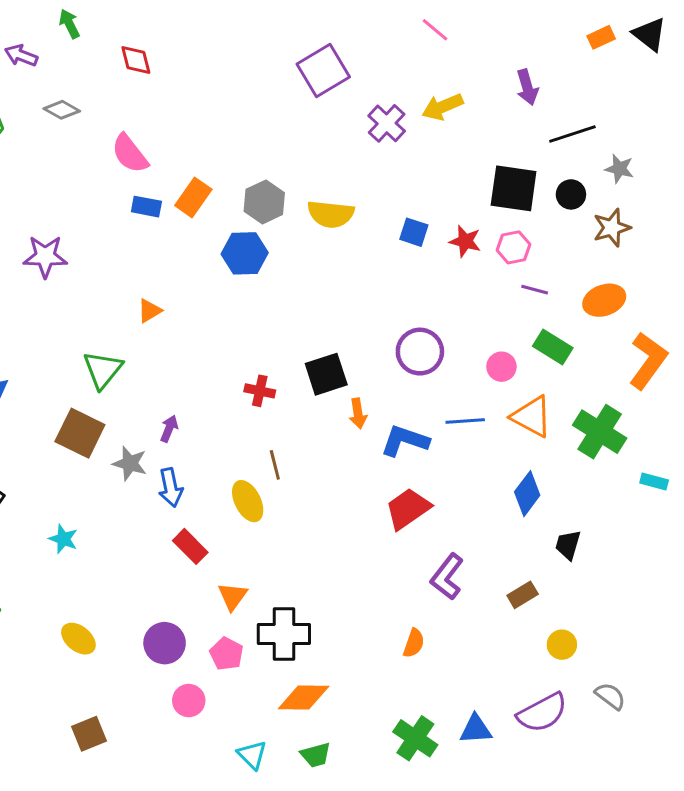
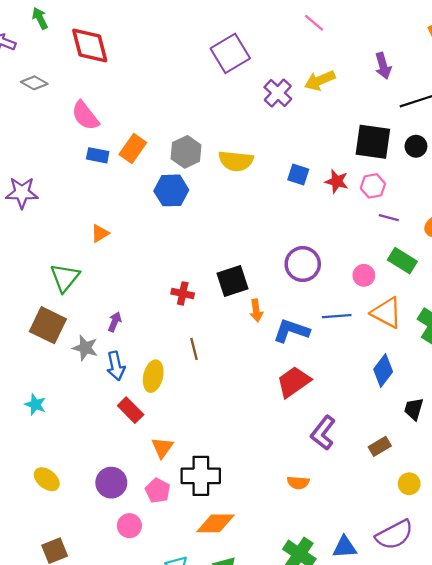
red diamond: (136, 60) -> (90, 45), size x1.6
yellow ellipse: (248, 501) -> (153, 376), moved, turned 40
orange semicircle: (414, 643) -> (298, 483), turned 75

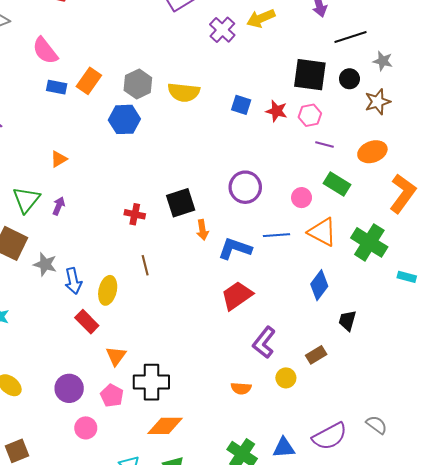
purple arrow: (115, 322) -> (59, 206), moved
yellow circle: (409, 484) -> (286, 378), moved

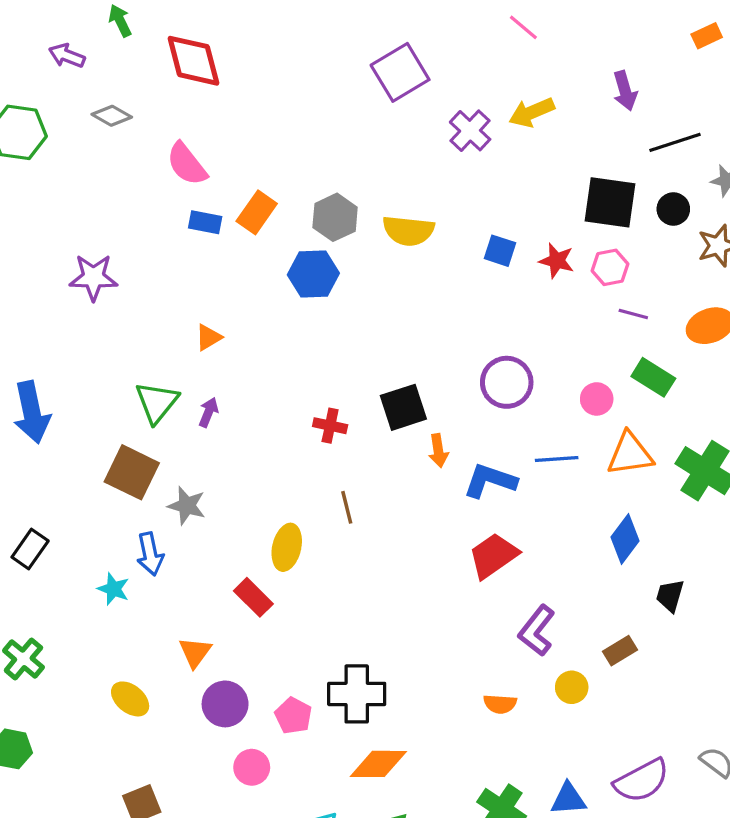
orange triangle: (322, 232) -> (630, 454), turned -36
blue arrow: (73, 281) -> (150, 554), moved
orange triangle: (116, 356) -> (195, 652), moved

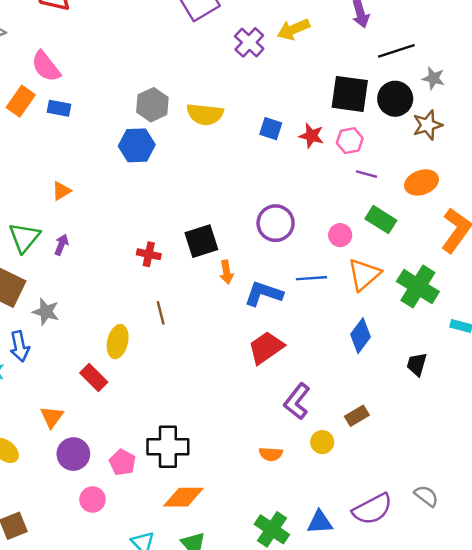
black circle: (673, 209) -> (395, 99), size x1.5
orange rectangle: (257, 212) -> (21, 101), moved
orange triangle: (630, 454) -> (364, 275), turned -33
black trapezoid: (670, 596) -> (417, 364), moved

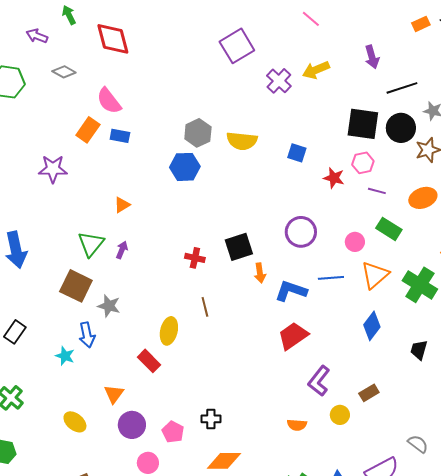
red star: (311, 136) -> (334, 178), moved
black cross: (168, 447) -> (211, 419), size x0.6
gray semicircle: (426, 496) -> (418, 444), moved

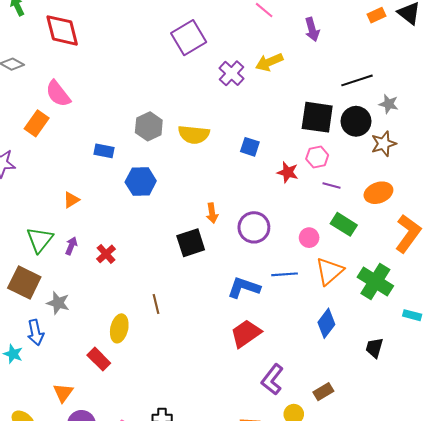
purple arrow: (372, 57) -> (312, 29), moved
blue rectangle: (120, 136) -> (104, 151), moved
blue hexagon: (185, 167) -> (141, 181), moved
red cross: (195, 258) -> (106, 254), moved, turned 36
orange arrow: (260, 273) -> (212, 213), moved

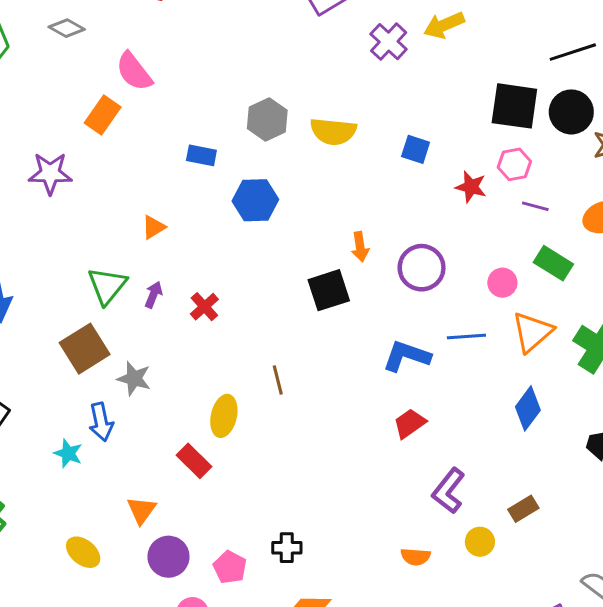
brown square: (24, 283) -> (85, 349), turned 32
red trapezoid: (246, 334) -> (410, 423), size x0.7

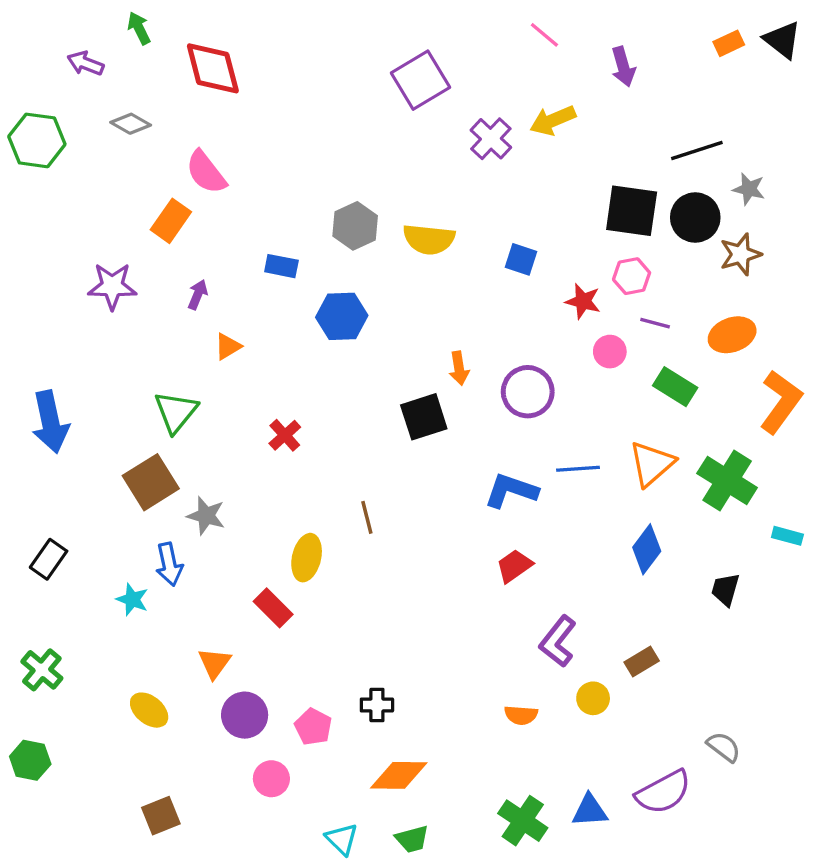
pink circle: (502, 283) -> (610, 352), moved
purple arrow: (154, 295) -> (198, 295), moved

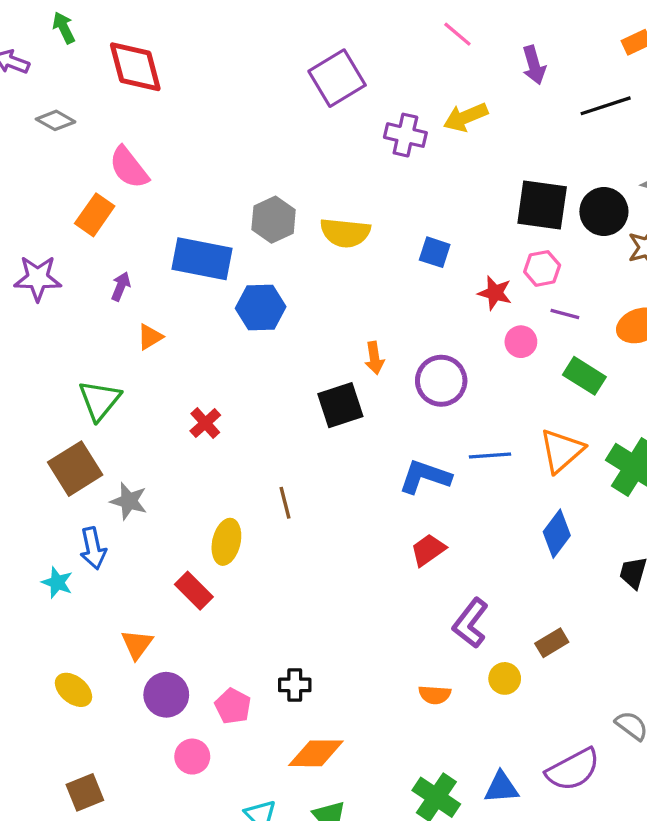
purple cross: (491, 139) -> (405, 135), turned -30
black line: (697, 150) -> (606, 106), moved
blue rectangle: (281, 266) -> (202, 259), size x1.8

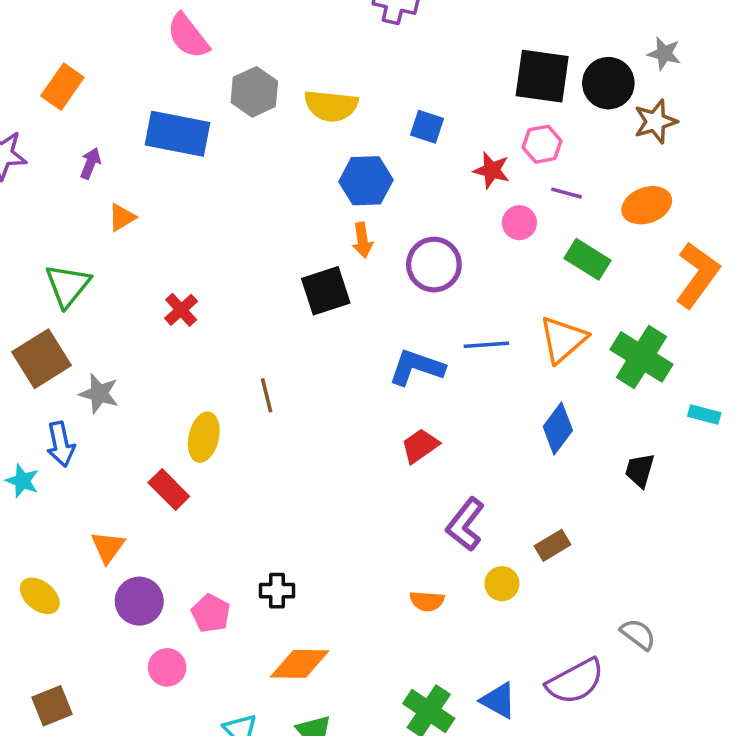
pink semicircle: (129, 168) -> (188, 36), moved
blue hexagon: (261, 308) -> (366, 181), moved
blue triangle: (501, 787) -> (498, 701), turned 33

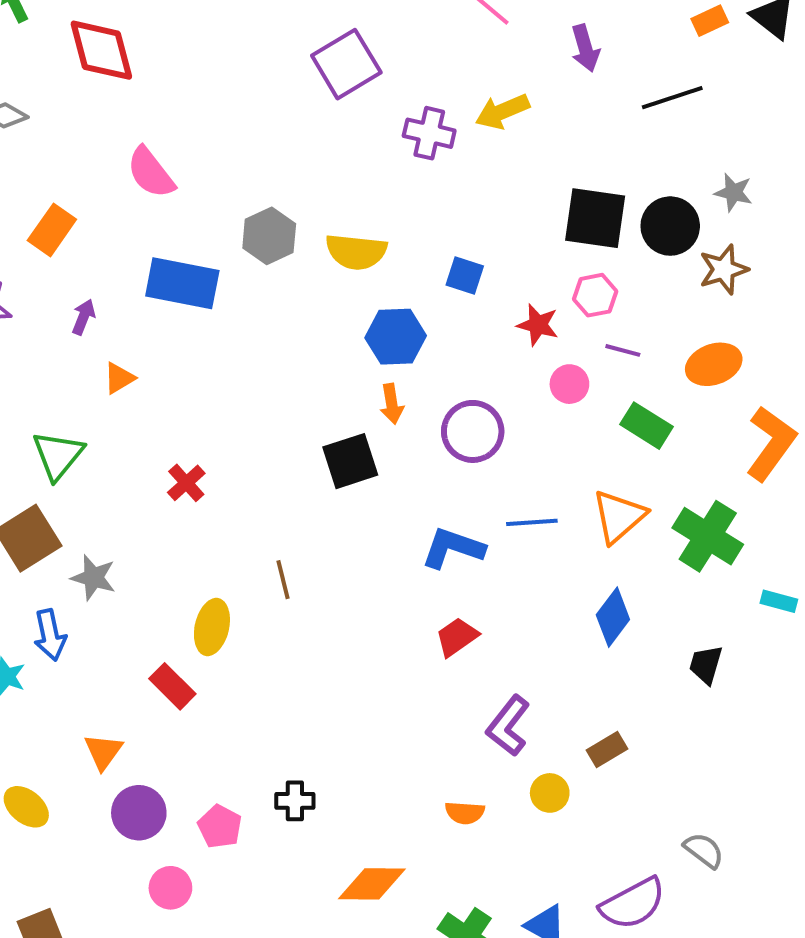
pink semicircle: (188, 36) -> (151, 173), moved
orange diamond: (300, 664) -> (372, 884), moved

